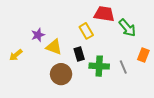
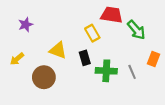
purple star: (38, 35) -> (26, 25), moved
brown circle: (61, 74) -> (44, 77), moved

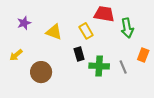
green arrow: (136, 30) -> (127, 28), turned 30
yellow triangle: (58, 50) -> (54, 32), moved

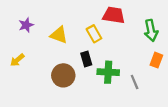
green arrow: (127, 28) -> (151, 30), moved
gray line: (123, 67) -> (135, 82), moved
brown circle: (41, 72) -> (63, 75), moved

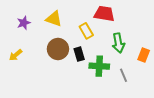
green arrow: (151, 30) -> (118, 43), moved
yellow triangle: (59, 35) -> (54, 19), moved
brown circle: (63, 75) -> (58, 49), moved

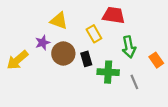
purple star: (24, 23) -> (43, 43), moved
yellow arrow: (16, 55) -> (17, 60), size x1.5
orange rectangle: (144, 55) -> (156, 60), turned -56

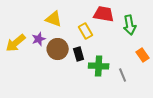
green arrow: (129, 47) -> (130, 25), moved
yellow arrow: (17, 60) -> (16, 43), moved

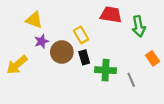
yellow triangle: (54, 19) -> (34, 20), moved
yellow rectangle: (86, 31) -> (81, 35), moved
yellow arrow: (16, 43) -> (17, 65), moved

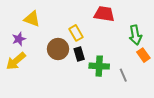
green arrow: (139, 26) -> (135, 35), moved
purple star: (42, 41) -> (19, 39), moved

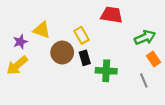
yellow triangle: (32, 19) -> (42, 30), moved
green arrow: (135, 35) -> (145, 37), turned -102
gray line: (123, 75) -> (144, 80), moved

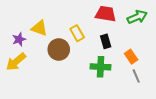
green arrow: (145, 37) -> (137, 17), moved
black rectangle: (85, 58) -> (106, 41), moved
orange rectangle: (153, 59) -> (131, 57), moved

